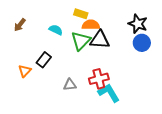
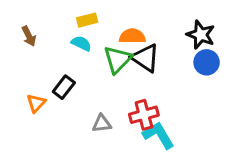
yellow rectangle: (81, 14) -> (87, 20), moved, turned -32
brown arrow: (20, 25) -> (29, 36), turned -64
black triangle: (100, 40) -> (145, 58), turned 30

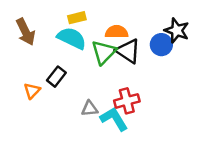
brown arrow: (29, 36) -> (26, 32), size x1.5
cyan semicircle: (81, 43) -> (72, 38), size x1.6
blue circle: (207, 62) -> (161, 45), moved
cyan L-shape: (158, 135) -> (114, 119), moved

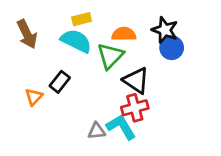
black star: (177, 30) -> (165, 30), moved
black triangle: (128, 51) -> (136, 80), moved
gray triangle: (90, 109) -> (97, 131), moved

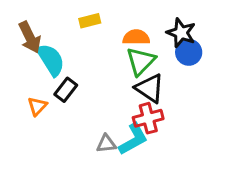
cyan semicircle: (76, 41) -> (51, 60), moved, turned 32
green triangle: (110, 56) -> (141, 61), moved
cyan L-shape: (121, 127) -> (133, 139), turned 92

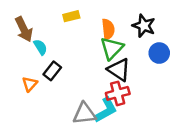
orange semicircle: (136, 37) -> (108, 29), turned 84
blue circle: (189, 52) -> (159, 53), moved
cyan semicircle: (51, 60) -> (40, 47), size x0.6
gray triangle: (106, 144) -> (84, 114), size x1.5

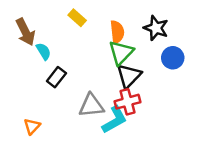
yellow rectangle: (71, 16) -> (77, 18), turned 56
black triangle: (119, 70) -> (129, 76), turned 40
orange triangle: (30, 84) -> (32, 126), moved
gray triangle: (84, 114) -> (91, 106), moved

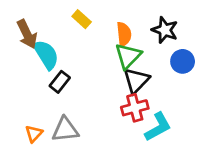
cyan semicircle: (44, 51) -> (46, 55), size x1.6
gray triangle: (91, 106) -> (65, 130), moved
cyan L-shape: (115, 120) -> (158, 127), moved

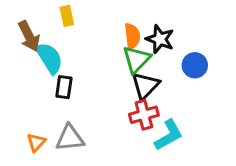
yellow rectangle: (82, 19) -> (67, 16), moved, turned 36
black star: (165, 30) -> (160, 39), moved
black rectangle: (60, 82) -> (64, 87), turned -30

